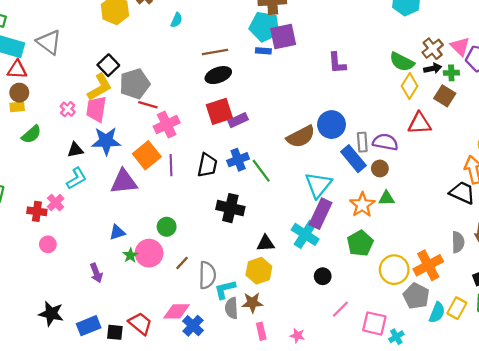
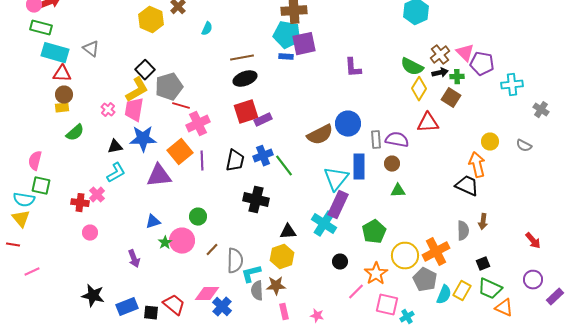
gray triangle: (49, 42) -> (91, 49), size x0.7
blue rectangle: (353, 159) -> (359, 167), moved, turned 40
orange star: (362, 205) -> (376, 274), moved

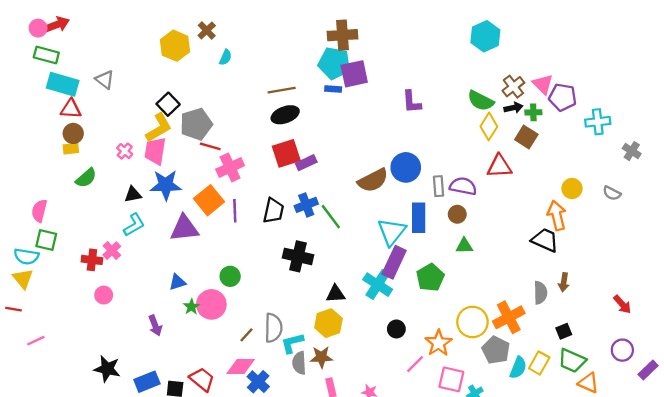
cyan semicircle: (207, 29) -> (225, 57), moved
green pentagon: (374, 232) -> (430, 277), moved
brown line: (212, 250) -> (246, 335), moved

